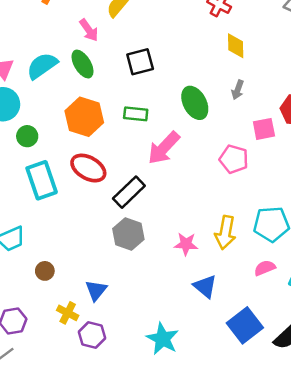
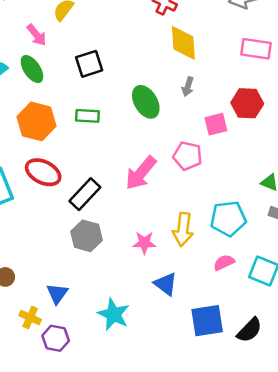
yellow diamond: (236, 46) -> (183, 43), size x1.4
pink arrow: (164, 148) -> (141, 173), moved
blue square: (245, 325) -> (207, 321), turned 32
cyan star: (163, 339) -> (114, 314), moved

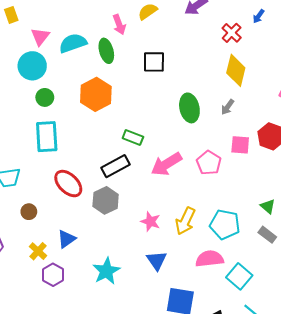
green rectangle: (87, 116) -> (133, 137), moved
red ellipse: (43, 172) -> (68, 184), moved
pink semicircle: (224, 262) -> (210, 259), size x1.5

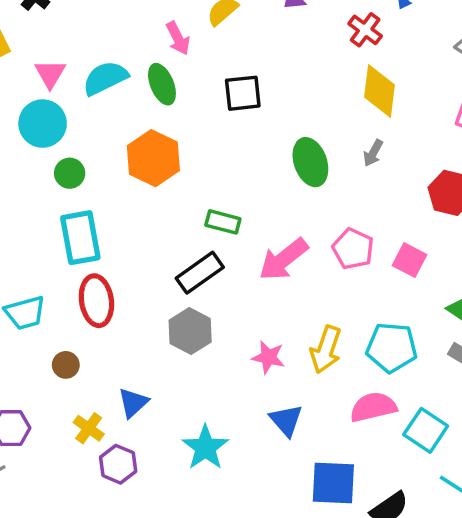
pink square: (240, 145) -> (410, 260), moved, turned 30
red ellipse: (68, 184) -> (96, 301), moved, turned 44

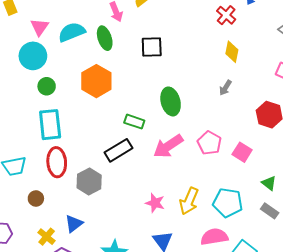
yellow diamond: (379, 91) -> (232, 52), size x0.7
green ellipse: (310, 162) -> (171, 101), moved
gray hexagon: (190, 331) -> (89, 182), moved

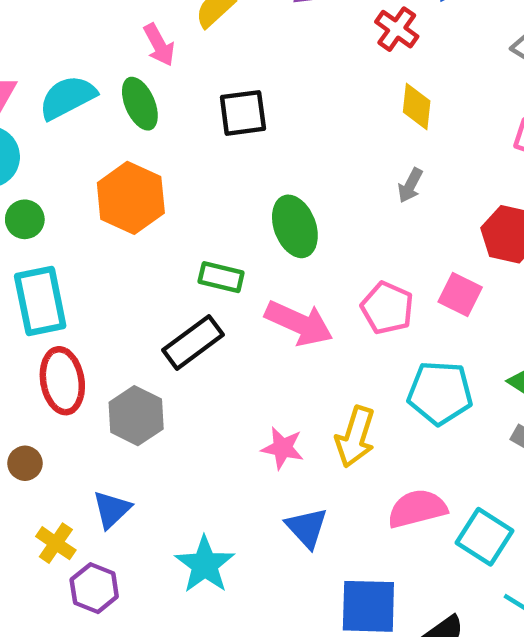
pink arrow: (168, 146) -> (299, 323), turned -116
pink square: (242, 152) -> (460, 294), moved
cyan pentagon: (228, 203) -> (440, 393), moved

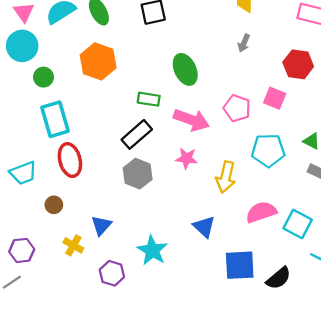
gray hexagon: (136, 416) -> (138, 174), moved
pink star: (282, 448) -> (187, 158), moved
purple hexagon: (94, 588) -> (112, 273), moved

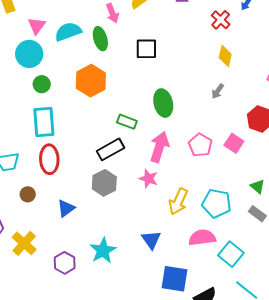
pink arrow: (191, 120) -> (159, 147), turned -104
cyan pentagon: (268, 150) -> (217, 203), moved
blue triangle: (101, 225) -> (66, 208), moved
yellow cross: (73, 245) -> (24, 243), moved, size x1.4

